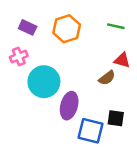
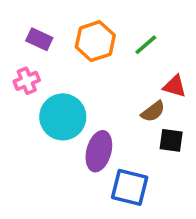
green line: (116, 26) -> (146, 45), moved, turned -54
black square: (116, 118) -> (171, 140), moved

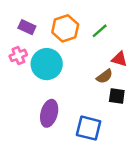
cyan circle: (63, 117) -> (47, 64), moved
purple ellipse: (99, 151) -> (49, 113), moved

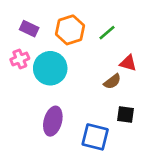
black square: (117, 96) -> (125, 114), moved

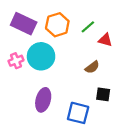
purple rectangle: (29, 29) -> (24, 24), size x1.6
pink cross: (20, 59) -> (16, 61), moved
red triangle: (128, 63) -> (105, 40), moved

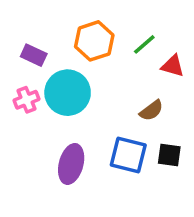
purple rectangle: (24, 24) -> (34, 55), moved, size x0.6
blue square: (78, 113) -> (128, 155), moved

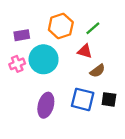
purple rectangle: (34, 55) -> (22, 35), turned -35
red triangle: (173, 66) -> (85, 51), moved

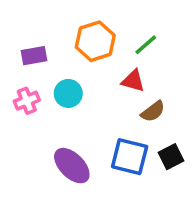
cyan circle: (44, 59) -> (68, 93), size x0.6
black square: (109, 99) -> (171, 157), turned -35
purple ellipse: (46, 105) -> (72, 166), turned -60

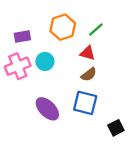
pink cross: (27, 101) -> (18, 66), size x1.5
brown semicircle: (153, 111) -> (89, 74), moved
black square: (171, 157) -> (116, 128), moved

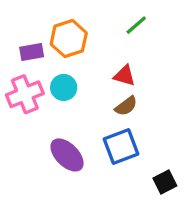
orange hexagon: (63, 27) -> (69, 39), moved
green line: (96, 29) -> (136, 25), moved
blue square: (85, 103) -> (121, 147), turned -35

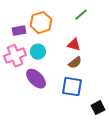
blue square: (121, 147) -> (72, 87), turned 30
purple ellipse: (67, 155) -> (36, 79), moved

